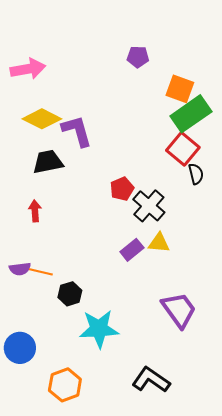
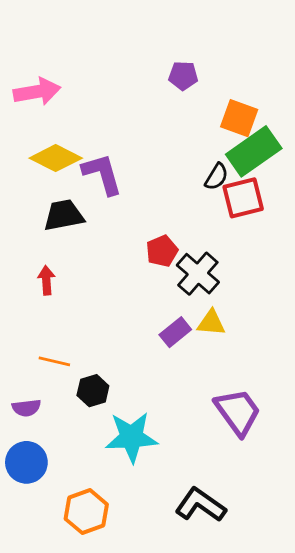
red square: (183, 149) -> (243, 198), turned 36
black semicircle: (196, 174) -> (216, 177), moved, turned 45
purple semicircle: (20, 269) -> (26, 408), moved

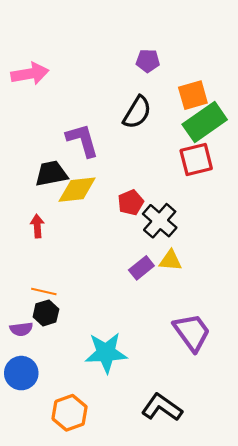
orange square: (239, 118) -> (193, 95), turned -36
yellow diamond: (56, 158) -> (77, 190), moved, turned -33
black semicircle: (216, 177) -> (137, 112), moved, size x1.5
black hexagon: (93, 391) -> (46, 313), moved

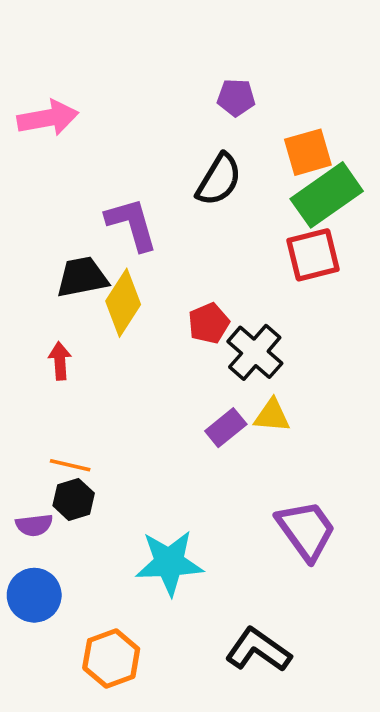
yellow diamond: (77, 190) -> (123, 303), turned -51

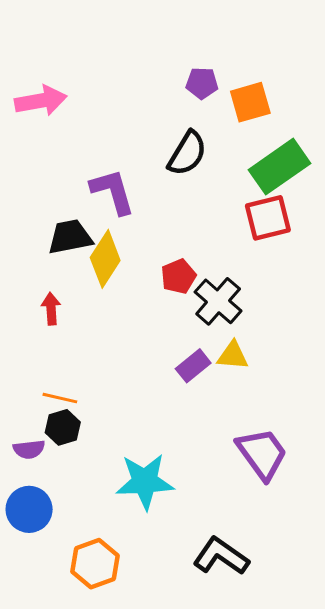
orange square: (308, 152) -> (250, 102), moved

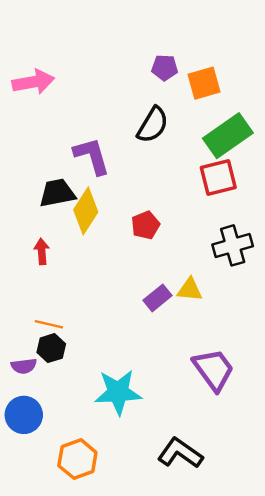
black cross: (218, 301) -> (233, 245), moved, turned 33

